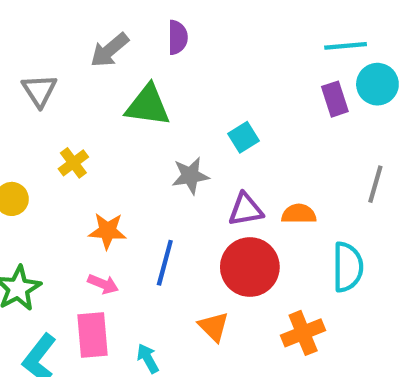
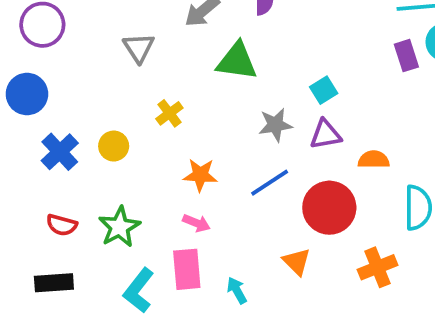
purple triangle: (246, 210) -> (325, 134), moved
blue line: (165, 263) -> (270, 183), moved, turned 42

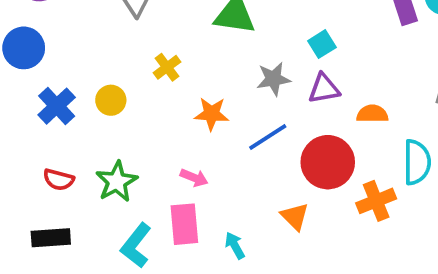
orange star: (200, 175) -> (212, 114), moved
orange cross: (377, 267) -> (376, 201), moved

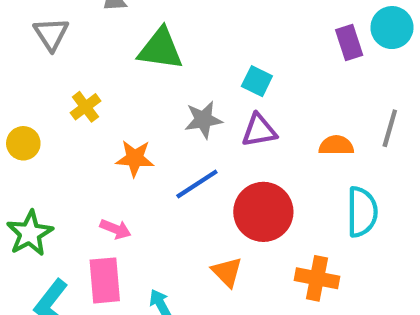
cyan square: (322, 44) -> (257, 81), turned -32
orange semicircle: (372, 114) -> (336, 145), moved
orange cross: (376, 201) -> (317, 278), moved, turned 33

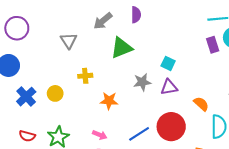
green triangle: (160, 49) -> (121, 48), turned -30
yellow cross: (85, 107) -> (85, 76), turned 32
orange semicircle: (336, 145) -> (201, 104), moved, turned 42
blue line: (197, 184) -> (139, 134), moved

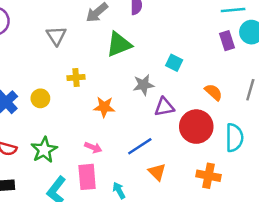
purple triangle: (169, 87) -> (164, 107), moved
orange semicircle: (201, 104) -> (213, 92), moved
red circle: (171, 127) -> (196, 127), moved

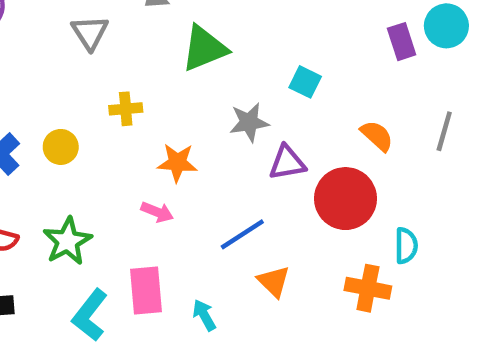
cyan semicircle: (234, 138) -> (406, 246), moved, size x0.7
pink arrow: (93, 147) -> (157, 212), moved

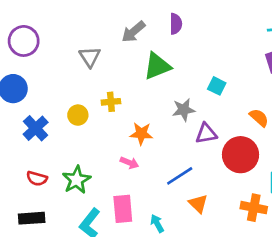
yellow circle: (61, 147) -> (78, 115), moved

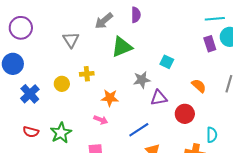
red circle: (241, 155) -> (185, 114), size x0.7

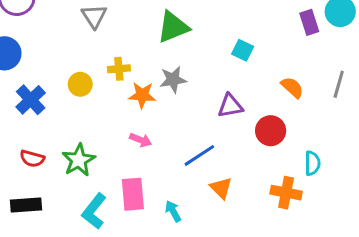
gray star: (142, 80) -> (173, 80), moved
orange star: (110, 98) -> (142, 95), moved

